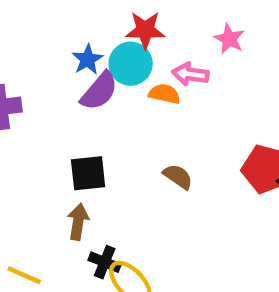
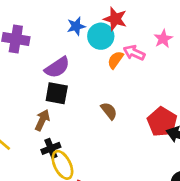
purple semicircle: (99, 91) -> (57, 67), moved
orange semicircle: (165, 94) -> (115, 60), turned -84
black cross: (105, 262) -> (51, 148), turned 30

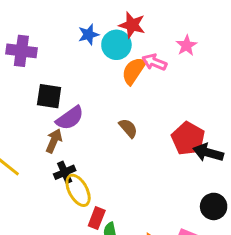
orange semicircle: (115, 60) -> (134, 71), size x1.4
purple semicircle: (57, 67) -> (70, 118), moved
black square: (57, 93) -> (49, 96), moved

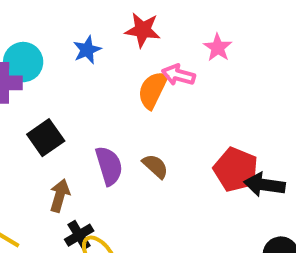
cyan circle: (116, 45) -> (23, 62), moved
black square: (49, 96) -> (46, 138), turned -36
purple semicircle: (70, 118) -> (109, 166), moved, turned -64

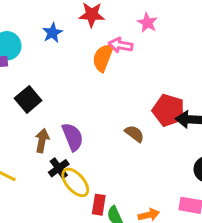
purple semicircle: (109, 166) -> (73, 137), moved
brown semicircle: (155, 166) -> (134, 134), moved

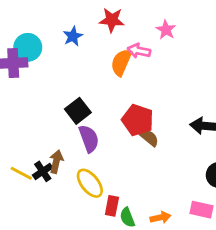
black square: (28, 99) -> (78, 111), moved
red pentagon: (169, 110) -> (138, 120), moved
brown arrow: (42, 141) -> (56, 162), moved
black cross: (59, 168) -> (43, 171), moved

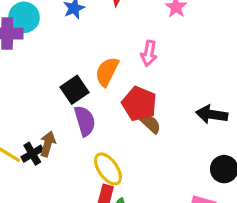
pink arrow: (139, 51) -> (149, 53), moved, turned -95
orange semicircle: (121, 62) -> (107, 72), moved
yellow ellipse: (90, 183) -> (108, 169), moved

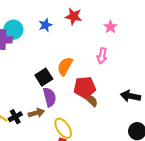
pink arrow: (149, 53) -> (102, 56), moved
red pentagon: (139, 104) -> (85, 88), turned -30
brown arrow: (48, 144) -> (36, 113), moved, turned 56

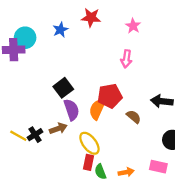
orange semicircle: (65, 66) -> (97, 109), moved
brown semicircle: (91, 101) -> (134, 117), moved

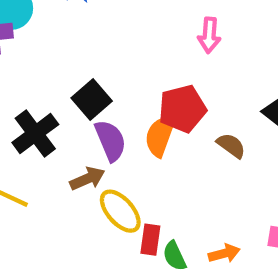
black cross: (35, 135) -> (35, 133), moved, size x1.5
yellow ellipse: (89, 143) -> (120, 211), moved

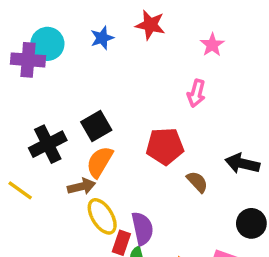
orange semicircle: (160, 136) -> (100, 162), moved
purple semicircle: (110, 141) -> (142, 228), moved

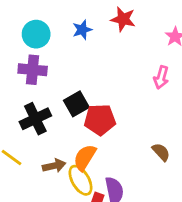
purple cross: (28, 60) -> (33, 70), moved
red pentagon: (165, 146) -> (100, 120), moved
orange semicircle: (100, 162) -> (85, 158), moved
brown arrow: (81, 187) -> (54, 166), moved

